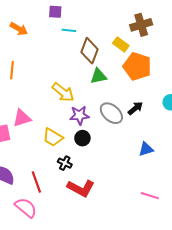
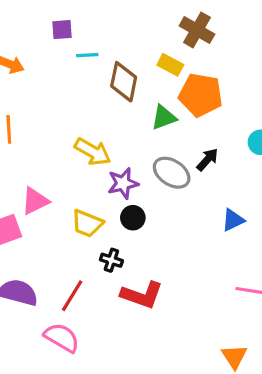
brown cross: (141, 25) -> (197, 30), turned -35
green triangle: (98, 76) -> (164, 118), moved
red line: (36, 182) -> (72, 296), turned 60

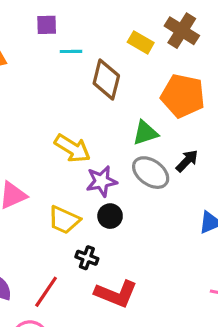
yellow rectangle: (170, 65) -> (141, 42), moved
green triangle: (164, 118) -> (145, 133), moved

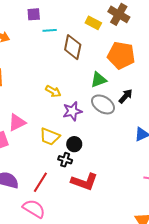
yellow arrow: (72, 148) -> (53, 91), size x0.7
black circle: (110, 216) -> (74, 144), moved

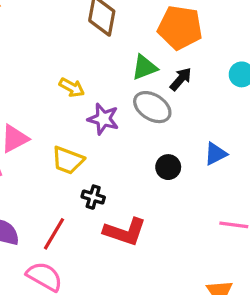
black arrow: (126, 96) -> (181, 79), moved
purple star: (72, 111) -> (103, 119), turned 30
black circle: (74, 144) -> (168, 167), moved

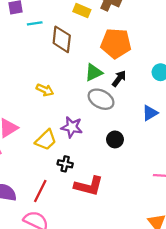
purple star: (103, 119) -> (72, 127), moved
blue triangle: (216, 154) -> (150, 113), moved
yellow trapezoid: (68, 160) -> (46, 140), turned -60

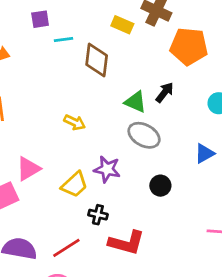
orange pentagon: (116, 43) -> (189, 46), moved
green triangle: (94, 72) -> (135, 102), turned 48
black arrow: (119, 79) -> (165, 92), moved
red line: (40, 191) -> (66, 248), turned 30

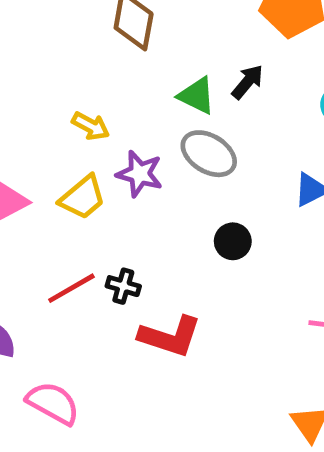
purple star: (107, 169) -> (140, 174), moved
yellow trapezoid: (75, 185) -> (83, 198), moved
red line: (66, 248) -> (71, 288), moved

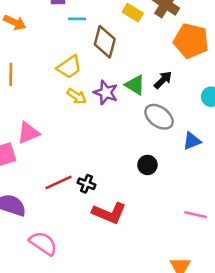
gray ellipse: (209, 154) -> (159, 117), moved
purple star: (140, 174) -> (106, 92), moved
yellow trapezoid: (83, 198) -> (69, 67), moved

